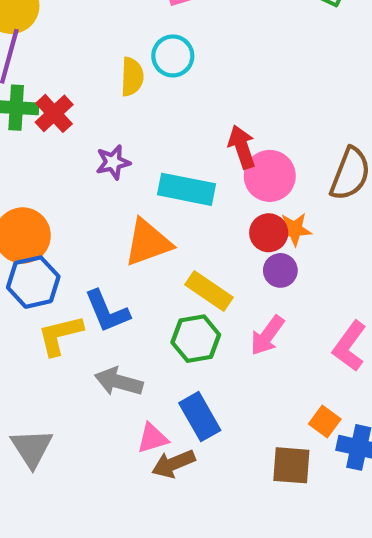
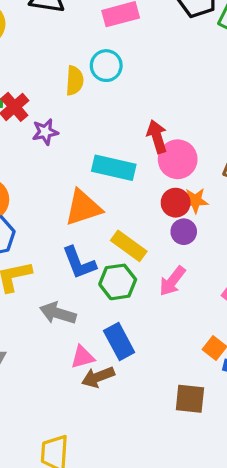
purple star: (113, 162) -> (45, 132), moved
blue L-shape: (107, 311) -> (79, 263), moved
brown square: (291, 465) -> (190, 399), moved

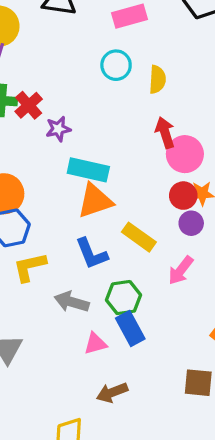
yellow semicircle: (75, 81) -> (157, 79), moved
cyan rectangle: (114, 168) -> (88, 170), moved
green hexagon: (118, 282) -> (123, 298), moved
brown arrow: (98, 377) -> (112, 392), moved

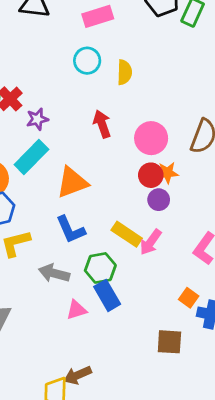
red arrow: (165, 133) -> (102, 124), moved
cyan rectangle: (88, 170) -> (31, 157), moved, turned -56
yellow rectangle: (139, 237) -> (127, 234), moved
brown arrow: (112, 392) -> (77, 375), moved

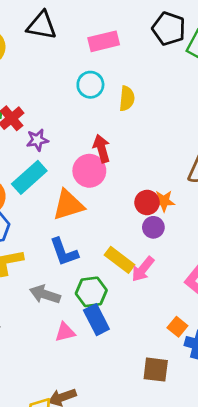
pink circle: (151, 138) -> (89, 171), moved

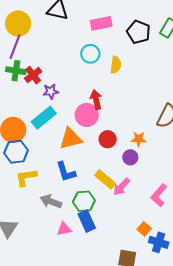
black pentagon: (169, 29) -> (138, 32), moved
red circle: (147, 202) -> (108, 139), moved

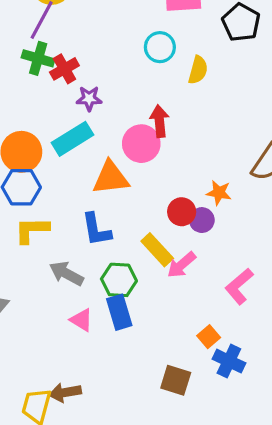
red circle: (108, 139) -> (182, 212), moved
pink triangle: (64, 229) -> (81, 320), turned 35

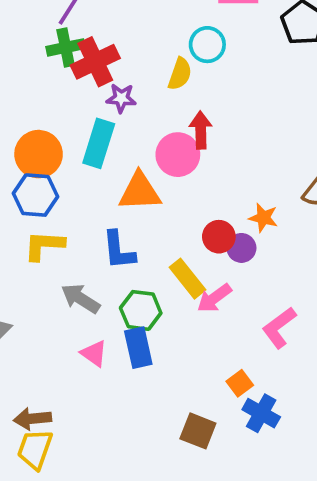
green cross: (38, 58) -> (66, 47), turned -32
red cross: (64, 69) -> (95, 62), size x1.4
yellow semicircle: (198, 70) -> (180, 74), moved
cyan rectangle: (72, 139) -> (99, 143), turned -45
brown arrow: (65, 392) -> (32, 419), moved

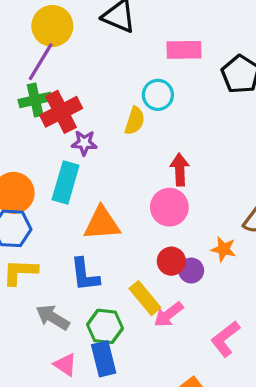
red arrow: (201, 130) -> (180, 170), moved
pink circle: (178, 155) -> (169, 207), moved
orange star: (263, 218) -> (224, 249), moved

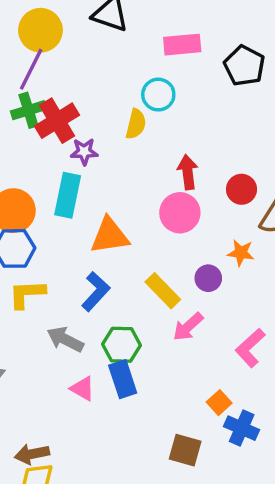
red circle: (171, 261) -> (242, 189), moved
blue L-shape: (85, 275) -> (96, 292), turned -126
yellow rectangle: (145, 298) -> (163, 291), moved

